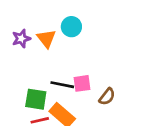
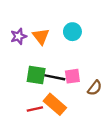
cyan circle: (71, 27) -> (72, 32), moved
green square: (36, 99) -> (36, 75), moved

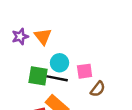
cyan circle: (72, 32) -> (60, 63), moved
pink square: (72, 76) -> (85, 71), moved

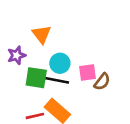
purple star: (20, 37) -> (16, 55), moved
brown semicircle: (98, 89) -> (102, 82), moved

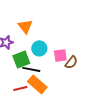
green square: (36, 78) -> (21, 59), turned -30
black line: (57, 80) -> (31, 69), moved

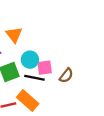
pink square: (60, 55) -> (45, 68), moved
black line: (31, 69) -> (34, 78), moved

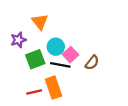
pink square: (45, 68) -> (71, 55), turned -35
orange rectangle: (28, 100) -> (53, 88), turned 30

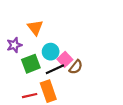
brown semicircle: (92, 63) -> (76, 67), moved
black line: (60, 65) -> (55, 69), turned -36

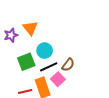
purple star: (14, 45) -> (11, 35), moved
pink square: (65, 59) -> (58, 79), moved

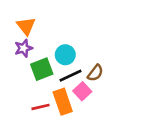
orange triangle: (30, 28) -> (26, 26), moved
purple star: (11, 35) -> (23, 48), moved

